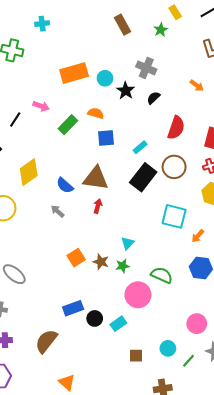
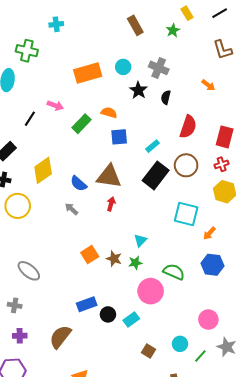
cyan circle: (105, 78) -> (123, 67), moved
black semicircle: (153, 98) -> (166, 97), turned -32
brown square: (136, 356) -> (149, 351), turned 32

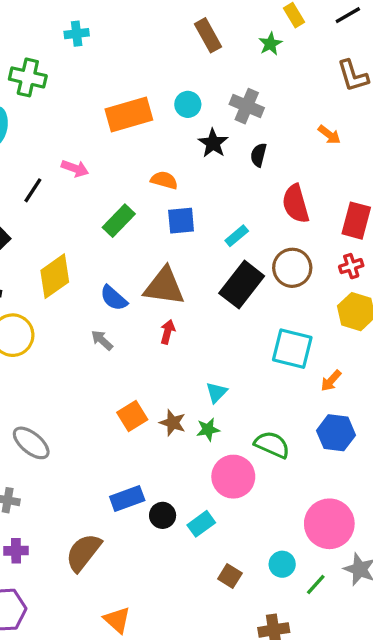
green rectangle: (82, 124) -> (119, 221), moved
red semicircle: (188, 127) -> (296, 204), turned 145
pink circle: (208, 320) -> (329, 524), size x1.5

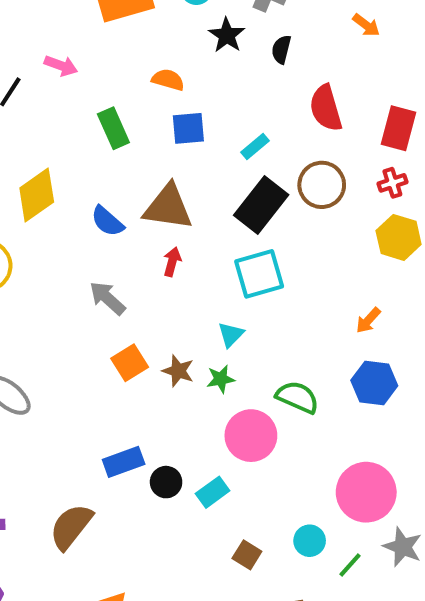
green rectangle: (119, 221) -> (113, 128), turned -68
gray arrow: (102, 340) -> (107, 298), moved, size x1.4
cyan square: (292, 349) -> (259, 274), moved, turned -30

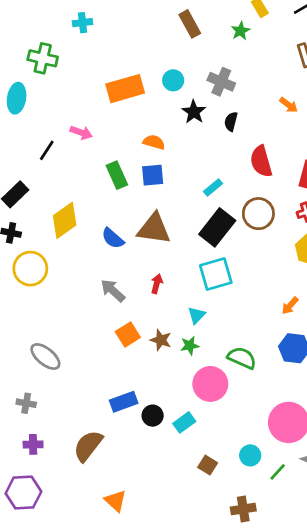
blue square: (188, 128) -> (153, 175), moved
red arrow: (172, 262) -> (157, 284), moved

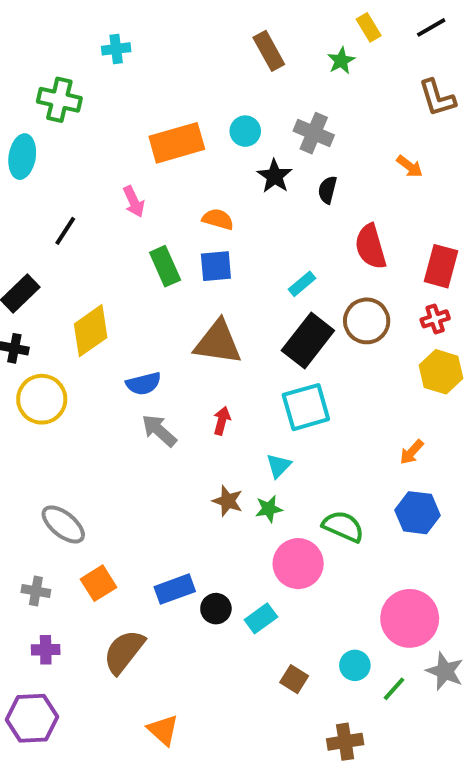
pink arrow: (81, 133) -> (134, 202), moved, turned 45
blue semicircle: (113, 238) -> (144, 384), moved, turned -55
orange square: (128, 335) -> (99, 583), moved

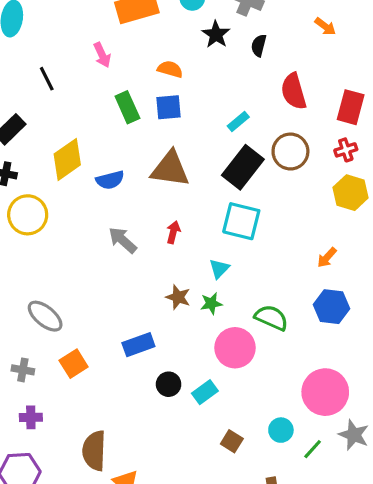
black line: (65, 231) -> (47, 79), turned -60
blue semicircle: (144, 384) -> (110, 180), moved
cyan square: (306, 407) -> (241, 221), turned 30
blue rectangle: (175, 589) -> (138, 345), moved
brown semicircle: (124, 652) -> (94, 451), moved, turned -36

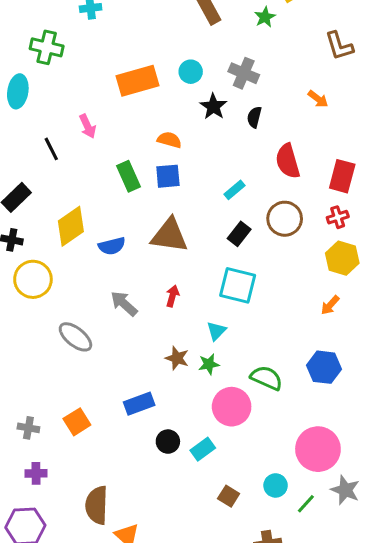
pink arrow: (102, 55) -> (88, 126), moved
black rectangle: (243, 167) -> (239, 234), size x0.6
orange arrow: (327, 258) -> (330, 305), moved
gray ellipse: (45, 316) -> (75, 337), moved

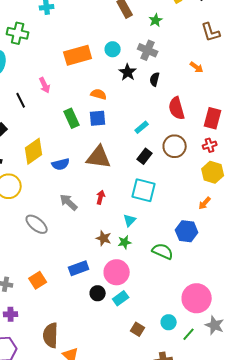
green star: (265, 17) -> (156, 20), moved
blue hexagon: (324, 367) -> (187, 231), moved
pink circle: (232, 407) -> (117, 272), moved

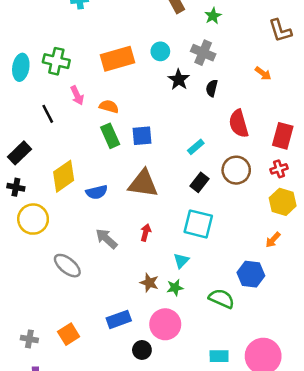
green cross: (18, 33) -> (56, 61), moved
orange semicircle: (99, 94) -> (109, 106), moved
cyan rectangle: (121, 298) -> (219, 356), moved, turned 35

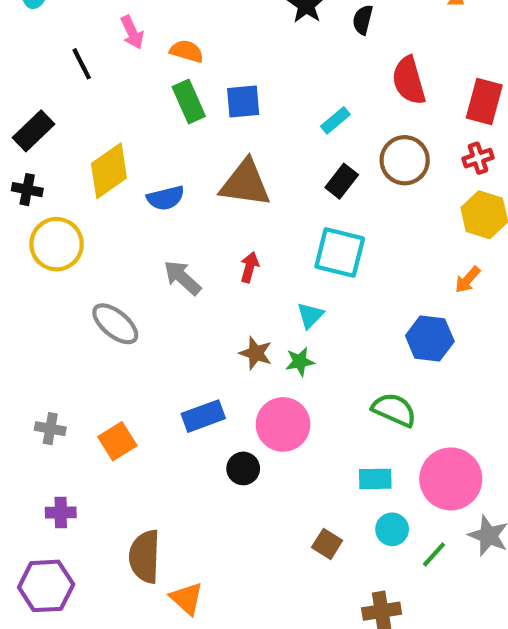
green semicircle: (222, 299) -> (394, 410), moved
gray cross: (29, 339) -> (50, 429), moved

